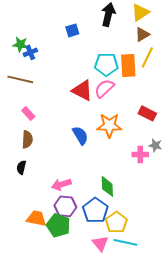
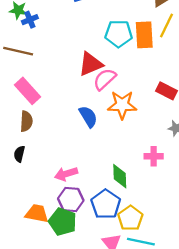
pink semicircle: (104, 88) -> (105, 79), moved
red triangle: (82, 90) -> (91, 64), turned -50
pink rectangle: (28, 113) -> (27, 91), size x1.6
pink cross: (140, 154) -> (154, 156), moved

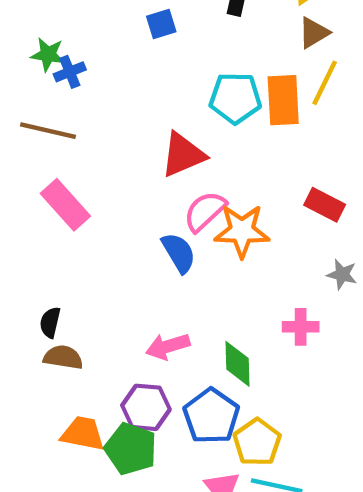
pink semicircle: (105, 79) -> (205, 211), moved
brown semicircle: (26, 121) -> (63, 357), moved, turned -84
pink arrow: (66, 174) -> (168, 346), moved

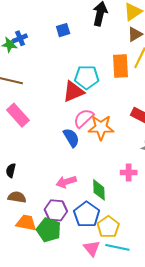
blue cross: (70, 72) -> (20, 38), moved
cyan pentagon: (235, 98) -> (87, 77), moved
brown semicircle: (63, 357) -> (17, 197), moved

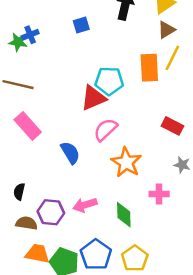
orange star: (101, 127) -> (126, 162), moved, turned 30
blue semicircle: (71, 138) -> (70, 153), moved
purple hexagon: (56, 210) -> (51, 212), moved
blue pentagon: (87, 215) -> (96, 255), moved

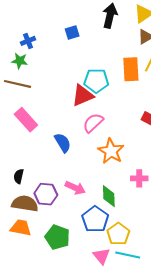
green star: (18, 42) -> (20, 61), moved
pink arrow: (85, 205) -> (75, 188), turned -138
brown semicircle: (27, 223) -> (25, 204), size x1.4
orange trapezoid: (37, 254) -> (21, 228), moved
blue pentagon: (96, 255) -> (95, 219), moved

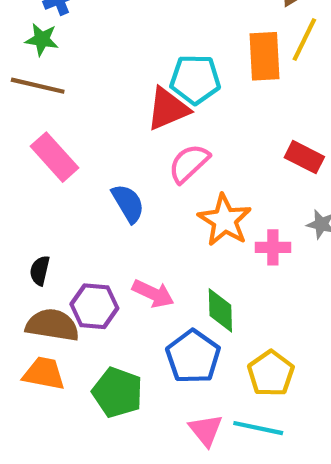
pink cross: (139, 178) -> (273, 247), moved
yellow pentagon: (118, 234) -> (271, 373), moved

